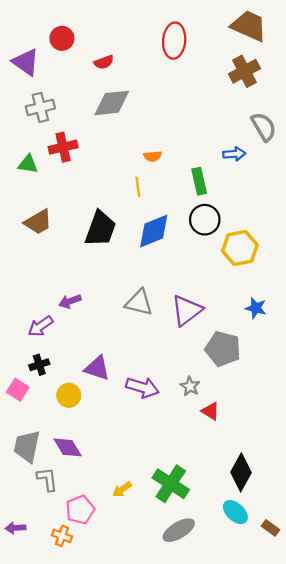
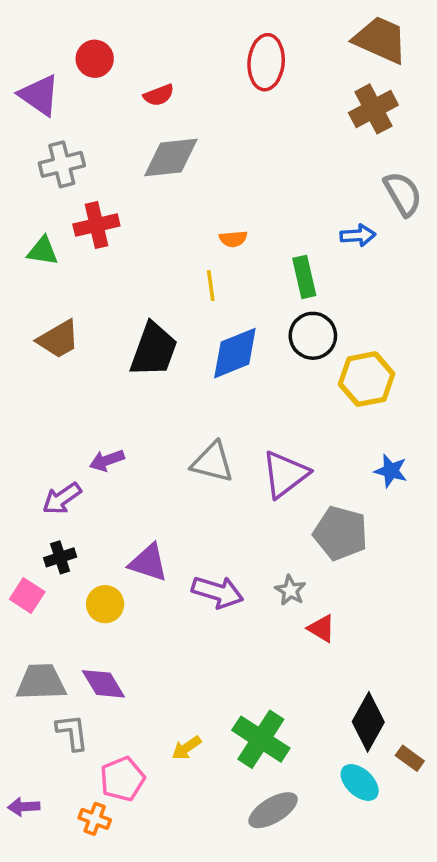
gray trapezoid: (27, 446) -> (41, 682), turned 76
brown rectangle: (270, 528) -> (410, 758), moved

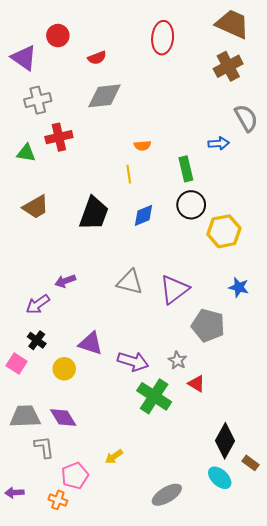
blue diamond: (235, 353) -> (144, 215), size x0.7
black cross: (60, 557) -> (37, 340), turned -36
green cross: (261, 739) -> (154, 396), moved

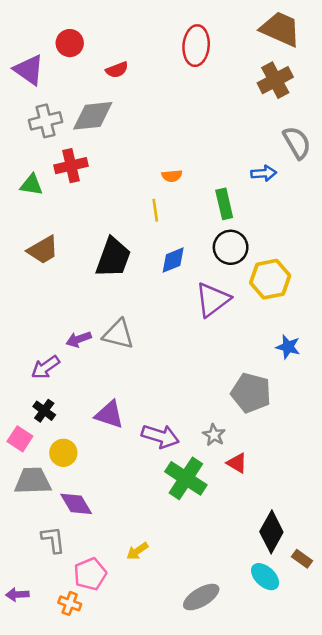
gray diamond: (104, 96) -> (93, 116), moved
gray triangle: (130, 282) -> (118, 334), moved
purple triangle: (174, 289) -> (213, 300), moved
yellow circle: (64, 369) -> (63, 453), moved
gray trapezoid: (25, 416) -> (33, 481), moved

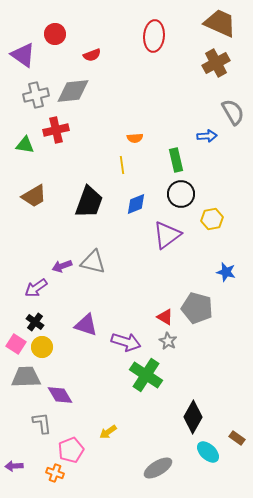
yellow hexagon: (270, 279) -> (212, 219), size x0.7
yellow circle: (63, 453) -> (42, 347), moved
red triangle: (237, 463) -> (165, 317), moved
black diamond: (271, 532) -> (193, 417), moved

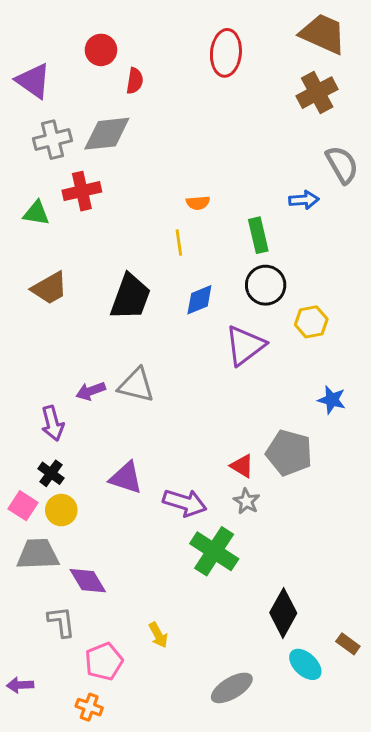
red circle: (55, 34) -> (101, 50), moved
red semicircle: (92, 55) -> (135, 81), turned -60
purple arrow: (36, 288) -> (52, 423), turned -70
yellow arrow: (108, 432) -> (158, 635), turned -84
orange cross: (55, 473) -> (89, 707), moved

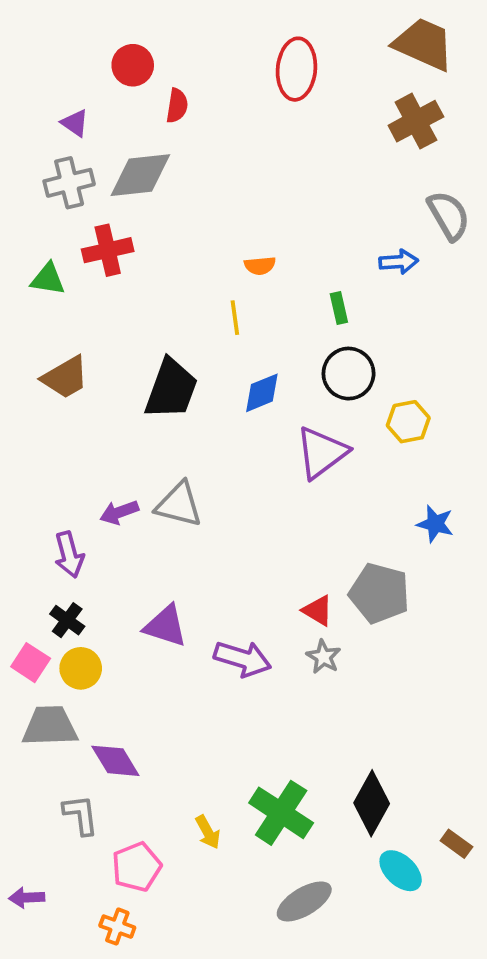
purple triangle: (33, 81) -> (75, 123), moved, size x0.6
green rectangle: (258, 235) -> (339, 308), size x0.7
green cross: (214, 551) -> (281, 813), moved

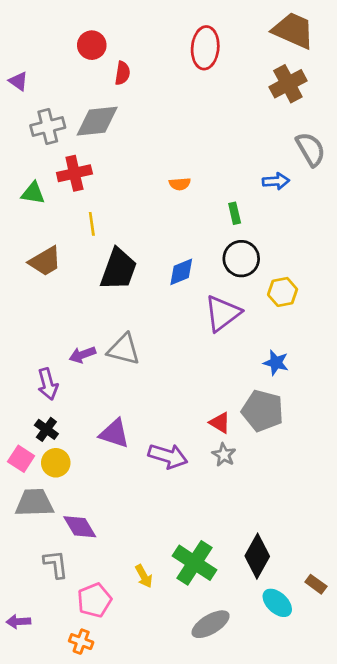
purple triangle: (75, 123) -> (18, 81), moved
yellow line: (235, 318) -> (92, 224), moved
blue star: (435, 524) -> (276, 363), moved

